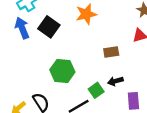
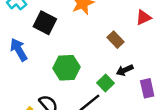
blue arrow: (22, 28) -> (19, 50), moved
brown rectangle: (111, 52) -> (116, 40), turned 64

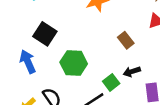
black square: (45, 23) -> (45, 34), moved
blue arrow: (19, 50) -> (28, 62), moved

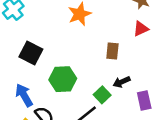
brown rectangle: (126, 40) -> (112, 51), turned 49
blue arrow: (28, 62) -> (24, 95), moved

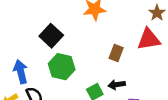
red triangle: (141, 29) -> (149, 39), size x1.5
black square: (31, 53) -> (51, 36), moved

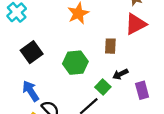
black square: (51, 36) -> (32, 52), moved, turned 30
green hexagon: (62, 67) -> (75, 63), moved

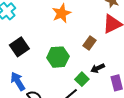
brown rectangle: (110, 46) -> (89, 43), turned 32

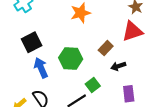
black arrow: (98, 68) -> (118, 66), moved
blue arrow: (18, 81) -> (41, 68), moved

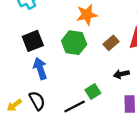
brown rectangle: (106, 48) -> (111, 43), moved
green hexagon: (71, 58) -> (74, 43), moved

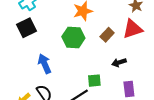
black square: (33, 41) -> (27, 28), moved
green square: (93, 91) -> (94, 81), turned 32

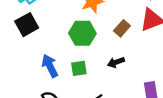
black arrow: (119, 62) -> (116, 62), moved
green square: (94, 81) -> (79, 68), moved

